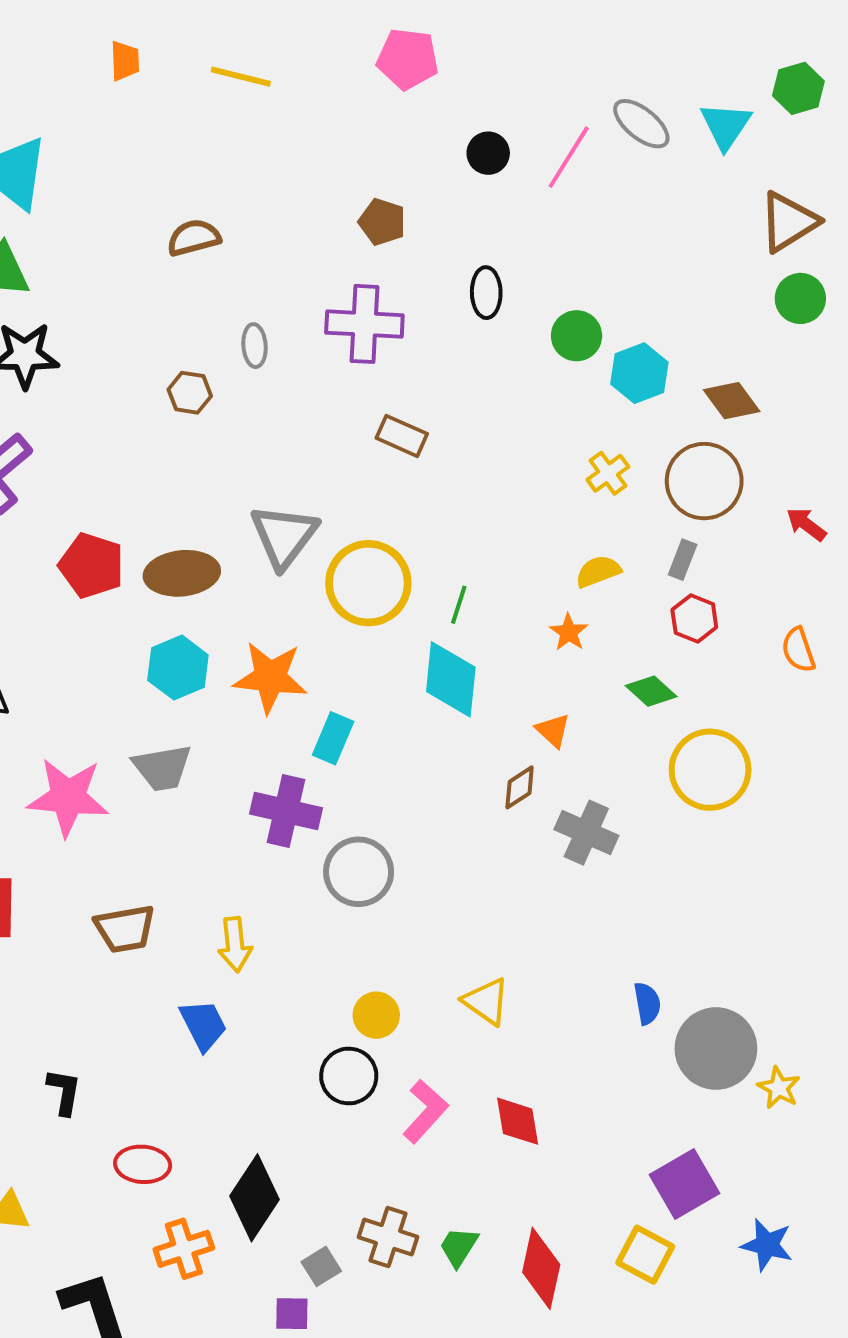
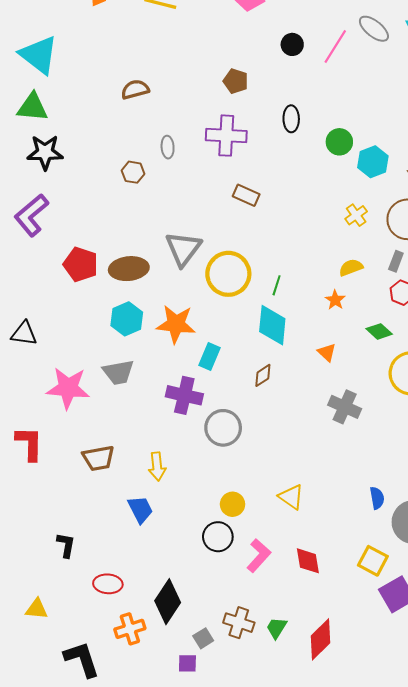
brown diamond: (520, 787) -> (263, 375), moved
yellow square: (645, 1255) -> (373, 561), moved
red diamond: (541, 1268) -> (321, 639), turned 33

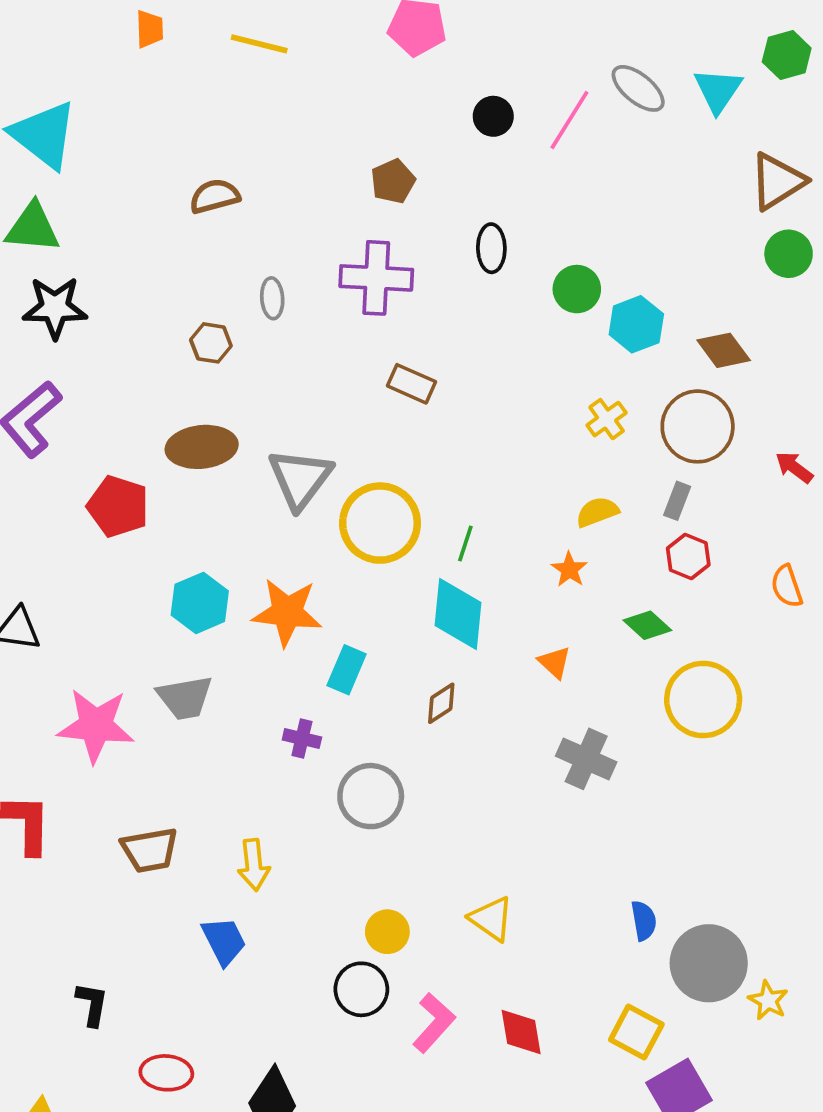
brown pentagon: (236, 81) -> (393, 181), turned 30
brown ellipse: (129, 269) -> (202, 447), moved
purple cross: (184, 395) -> (302, 739), size x0.6

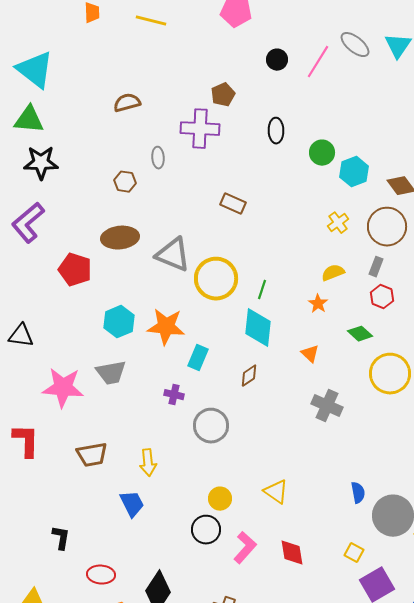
purple cross: (376, 278) -> (200, 129), moved
gray triangle: (300, 478) -> (173, 255), turned -45
yellow square: (636, 1032) -> (354, 553), size x0.7

